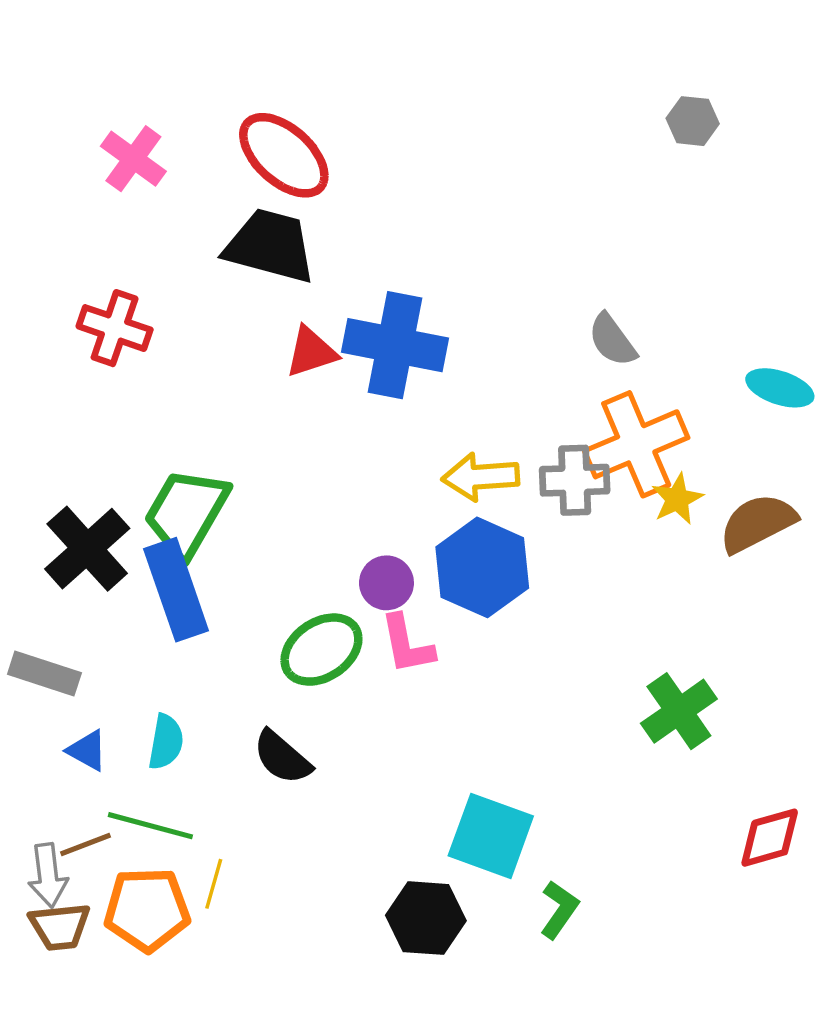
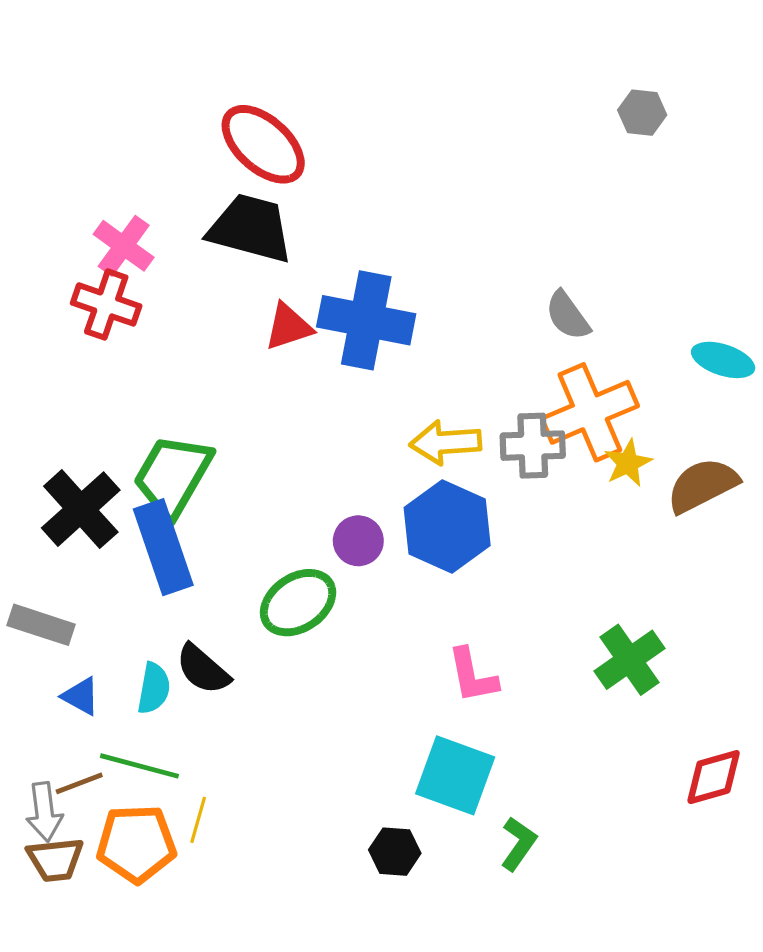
pink cross: (133, 159) -> (124, 246), moved
pink L-shape: (407, 644) -> (472, 676), moved
black semicircle: (282, 757) -> (203, 669), moved
black hexagon: (426, 918) -> (395, 852), size x0.7

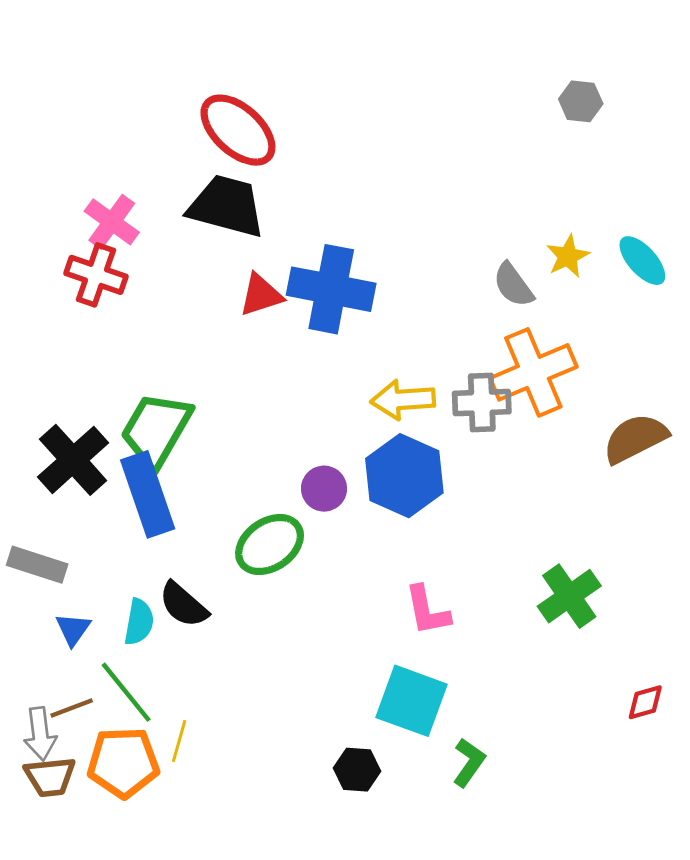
cyan ellipse: (723, 360) -> (642, 261), moved, turned 30
yellow star: (628, 463) -> (568, 256), moved
blue triangle: (81, 696) -> (73, 629), turned 36
green line: (139, 766) -> (126, 692), turned 36
red diamond: (714, 777) -> (645, 702), size x0.7

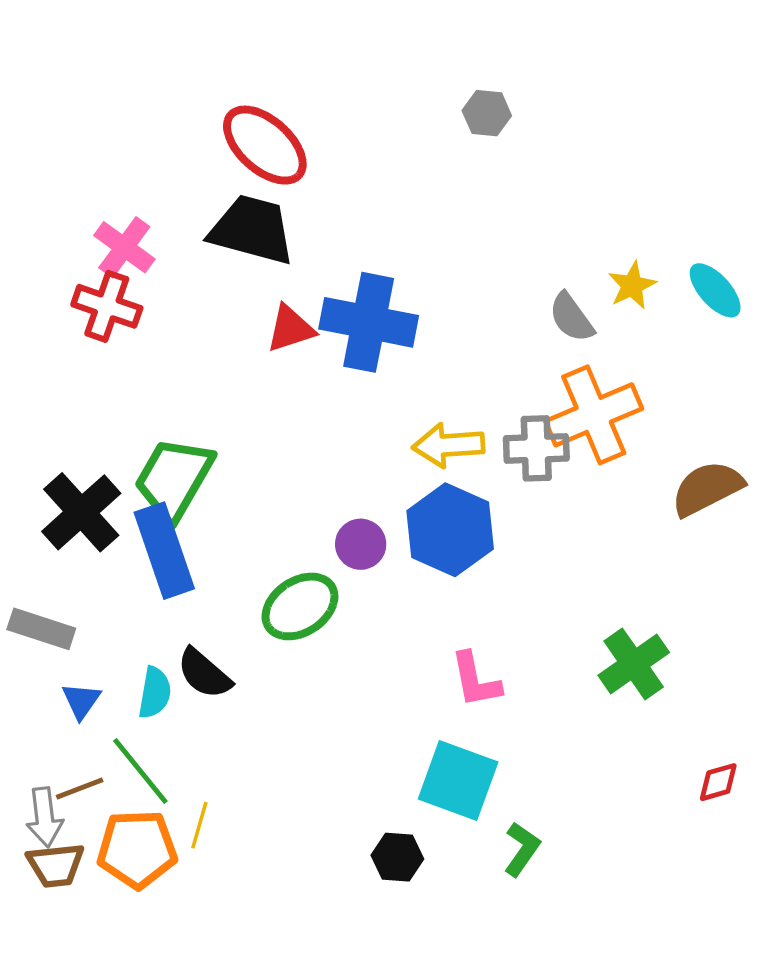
gray hexagon: (581, 101) -> (487, 113), moved

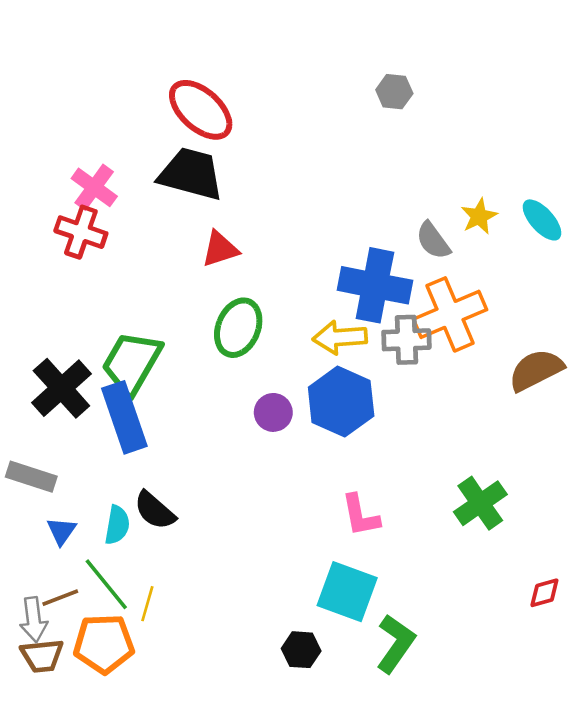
gray hexagon: (487, 113) -> (394, 92), moved
blue cross: (369, 322) -> (375, 285), moved
green ellipse: (300, 606) -> (238, 328), moved, turned -34
yellow line: (199, 825) -> (147, 604), moved
green L-shape: (522, 849) -> (396, 644), size x1.4

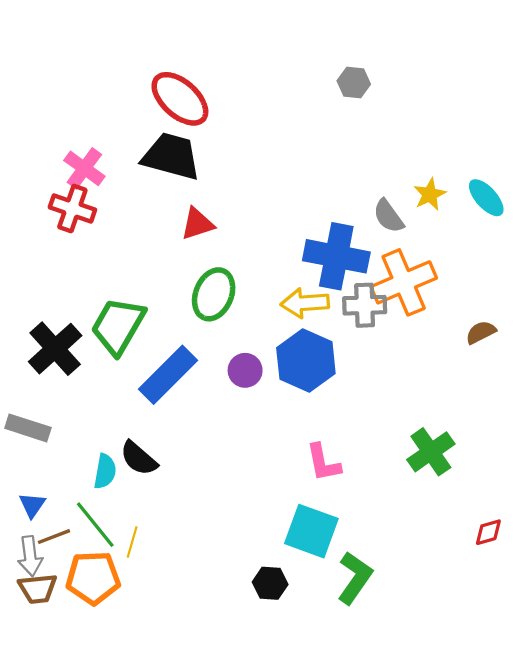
brown semicircle: (536, 370) -> (481, 332), size x0.6
blue rectangle: (124, 417) -> (168, 375), moved, turned 64
blue triangle: (61, 531) -> (32, 505), moved

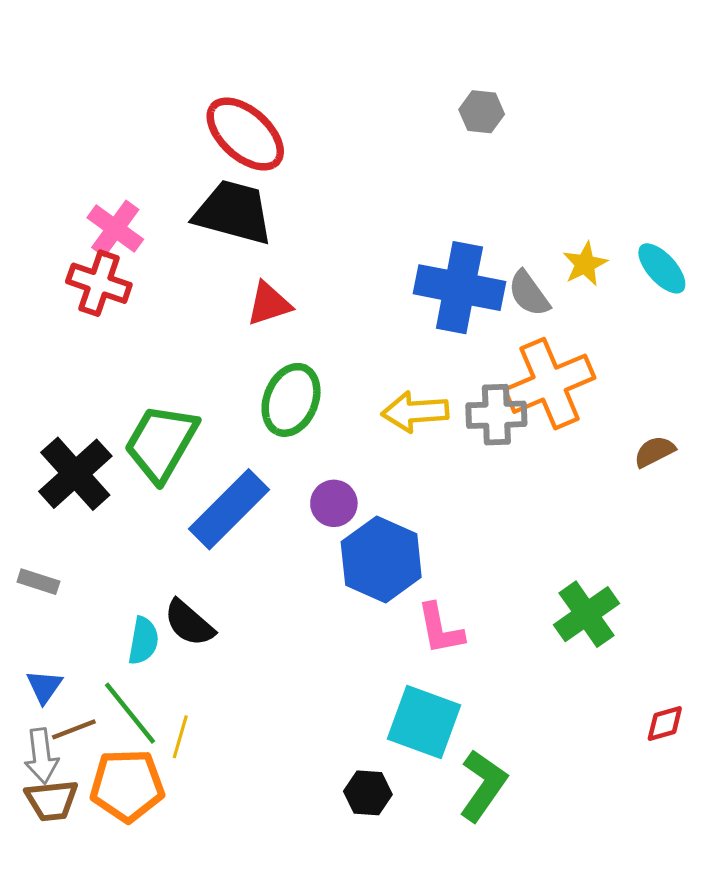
blue cross: (336, 256) -> (459, 288), moved
blue hexagon: (306, 361) -> (381, 559), moved
gray rectangle: (28, 428) -> (38, 582), size x0.7

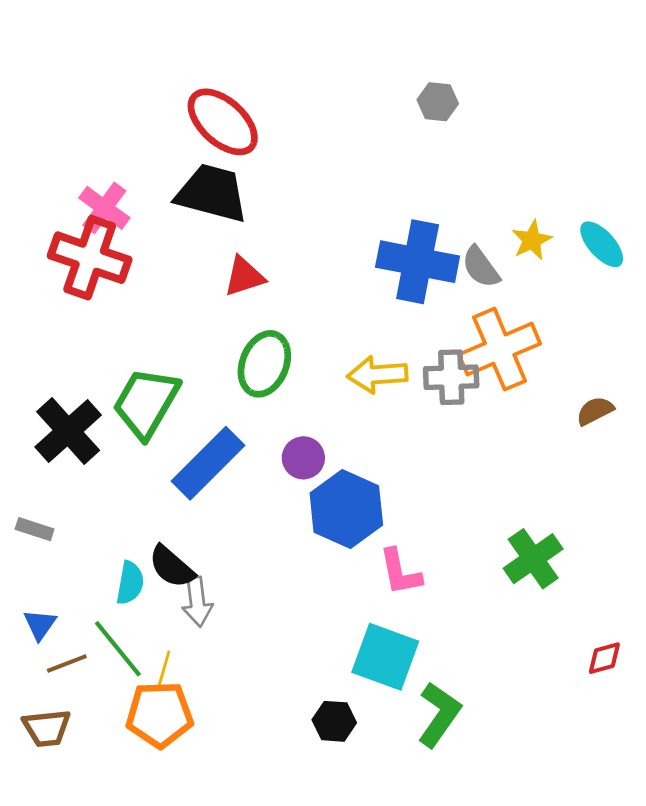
red cross: (99, 283) -> (90, 258), size x1.4
gray arrow: (41, 756) -> (197, 602), moved
orange pentagon: (127, 786) -> (160, 715), moved

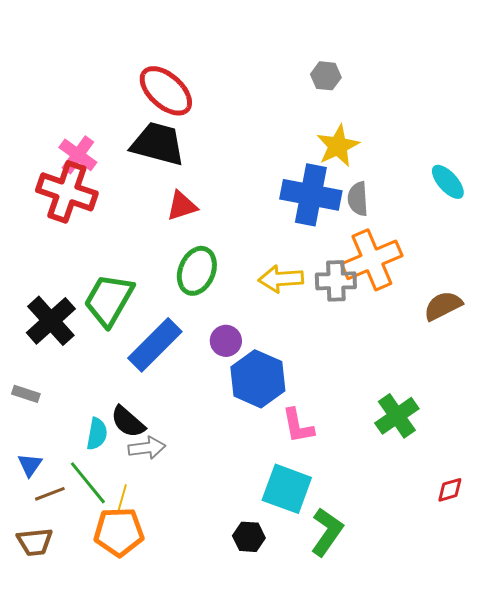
yellow star: (532, 240) -> (338, 146), moved, size x1.4
gray semicircle: (481, 267) -> (358, 199), turned 32
brown semicircle: (595, 411) -> (443, 306), size x1.4
gray arrow: (197, 602) -> (147, 448), turned -90

